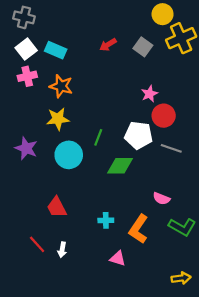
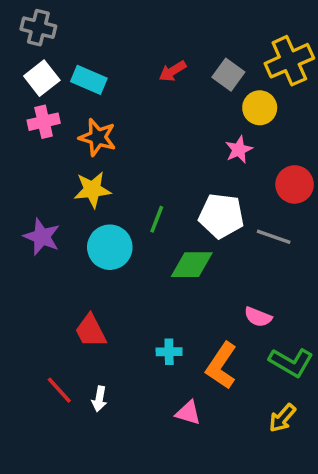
yellow circle: (163, 14) -> (260, 108), moved
red circle: (164, 116) -> (295, 184), moved
yellow arrow: (181, 278) -> (282, 418), moved, turned 138

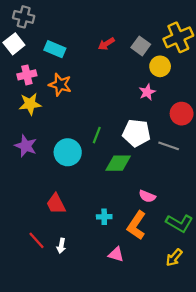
white square: (42, 78) -> (14, 44), moved
yellow star: (92, 190) -> (30, 104), moved
pink semicircle: (258, 317) -> (147, 196), moved

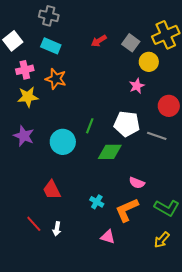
gray cross: (24, 17) -> (49, 16), moved
cyan cross: (104, 217) -> (97, 202), turned 32
orange L-shape: (136, 225) -> (127, 210), turned 32

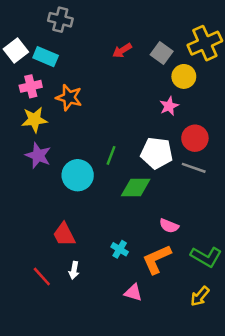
cyan rectangle: (51, 46) -> (46, 57), moved
red circle: (169, 106) -> (195, 138), moved
purple star: (24, 136) -> (38, 155), moved
white arrow: (57, 229) -> (74, 270), moved

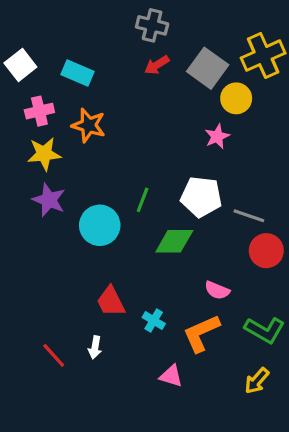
gray cross: (60, 20) -> (152, 25), moved
gray square: (162, 53) -> (208, 68), size x1.4
cyan rectangle: (46, 57) -> (78, 73), moved
red circle: (195, 138) -> (266, 251), moved
red trapezoid: (64, 234) -> (111, 301), moved

